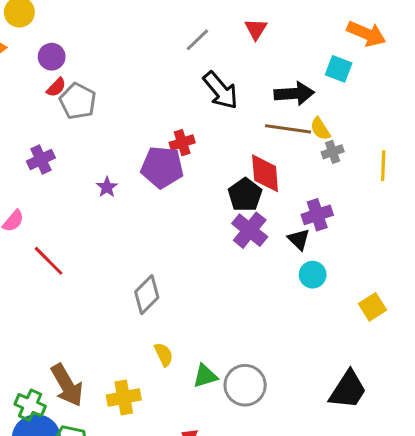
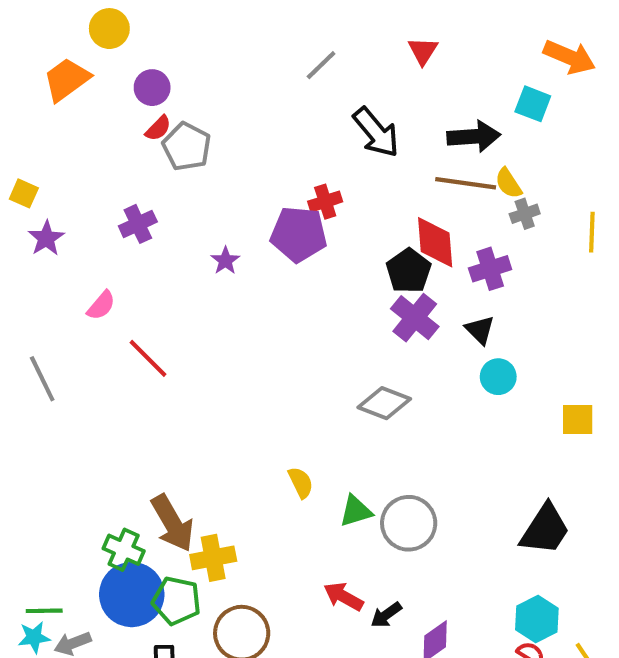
gray line: (197, 40) -> (321, 65), moved
purple cross: (317, 215) -> (490, 269), moved
gray diamond: (147, 295) -> (384, 403), moved, turned 66
yellow square: (372, 307) -> (578, 419), turned 32
yellow cross: (124, 397) -> (213, 558), moved

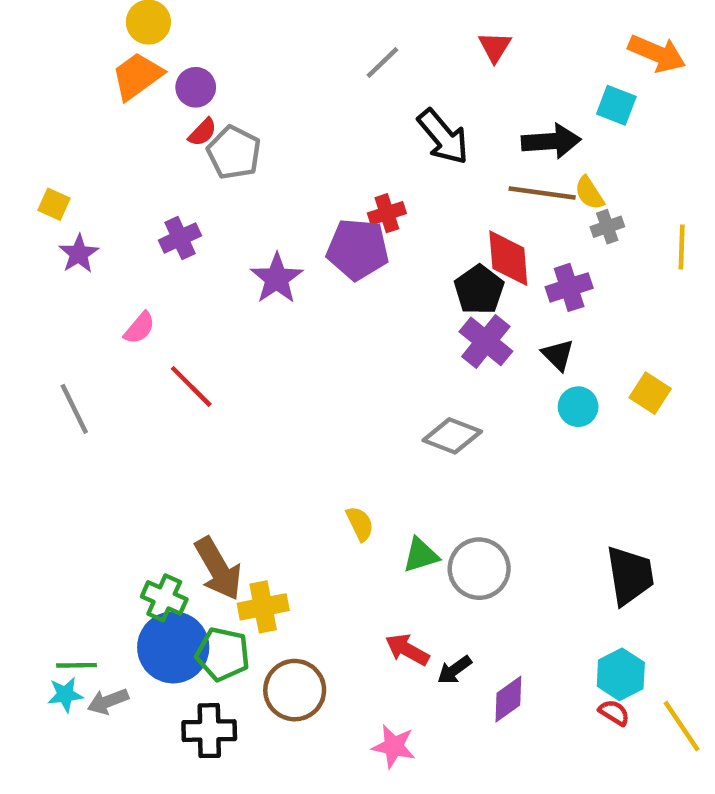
orange trapezoid: (67, 79) -> (137, 76), moved
purple star: (225, 261) -> (277, 278), size x1.6
yellow square: (578, 419) -> (650, 393), moved, turned 33
black trapezoid: (545, 529) -> (630, 575), turned -42

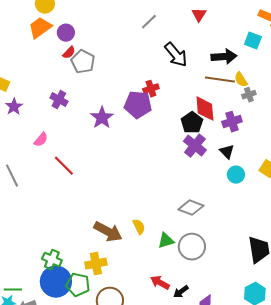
purple cross: (180, 238) -> (59, 100), turned -36
gray diamond: (452, 436) -> (191, 208), moved
brown arrow: (218, 569) -> (108, 232), moved, turned -32

